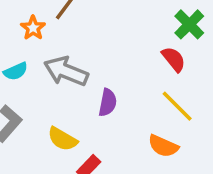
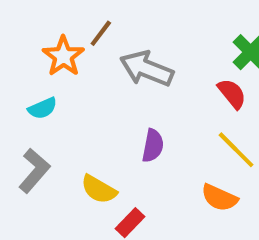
orange star: (33, 28) -> (63, 56), size x1.4
gray arrow: (66, 71) -> (147, 69), moved

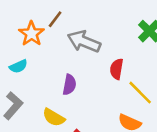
red semicircle: (232, 94) -> (117, 69), moved, turned -132
purple semicircle: (153, 146) -> (69, 85), moved

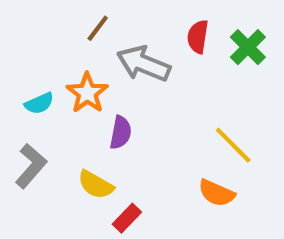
orange star: (31, 34) -> (87, 93), moved
red semicircle: (117, 69) -> (198, 37), moved

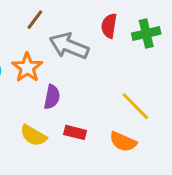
green cross: (248, 47) -> (146, 34), turned 32
red rectangle: (127, 218) -> (75, 132), moved, turned 60

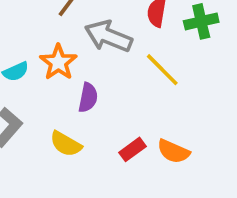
yellow line: (135, 106) -> (162, 70), moved
red rectangle: (75, 132) -> (133, 149), moved, turned -50

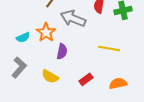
yellow line: (162, 70) -> (109, 48), moved, turned -35
orange semicircle: (173, 151) -> (118, 83), moved, turned 144

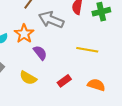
purple semicircle: (62, 51) -> (40, 53), turned -49
orange semicircle: (118, 83) -> (96, 85), turned 30

